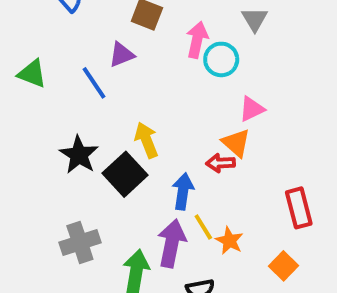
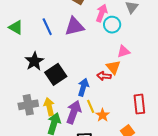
purple triangle: (122, 55) -> (74, 26), moved, size x1.5
green triangle: (32, 74) -> (16, 27), moved
yellow arrow: (146, 140) -> (49, 107), moved

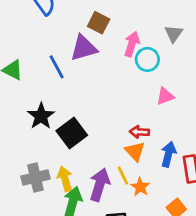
purple triangle: (74, 26) -> (84, 48), moved
orange triangle: (113, 67) -> (135, 151), moved
blue arrow: (83, 87) -> (168, 154), moved

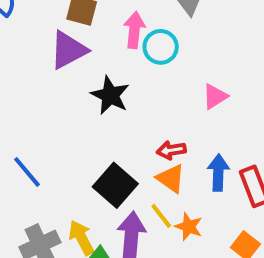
blue line: (57, 67) -> (27, 172), moved
pink triangle: (165, 96) -> (215, 97), moved
black star: (41, 116) -> (110, 95), moved
black square: (72, 133) -> (115, 185), moved

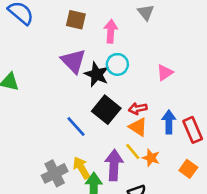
cyan circle: (161, 47) -> (117, 64), moved
purple triangle: (68, 50) -> (73, 61), moved, turned -44
blue line: (27, 172) -> (76, 126), moved
black square: (115, 185) -> (106, 110), moved

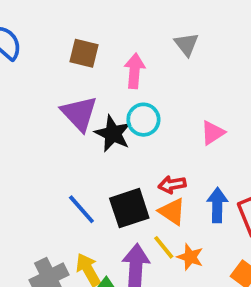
black square: (106, 110) -> (129, 208), moved, turned 32

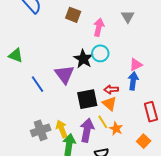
purple triangle: (79, 113) -> (64, 74), moved
blue arrow: (217, 205) -> (133, 81), moved
blue line: (81, 209) -> (38, 84), moved

